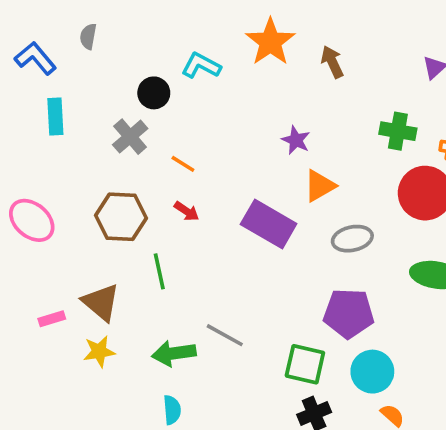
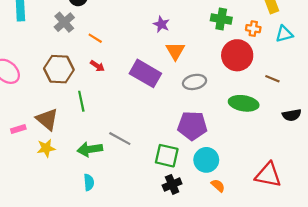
orange triangle: (320, 186) -> (175, 51), turned -30

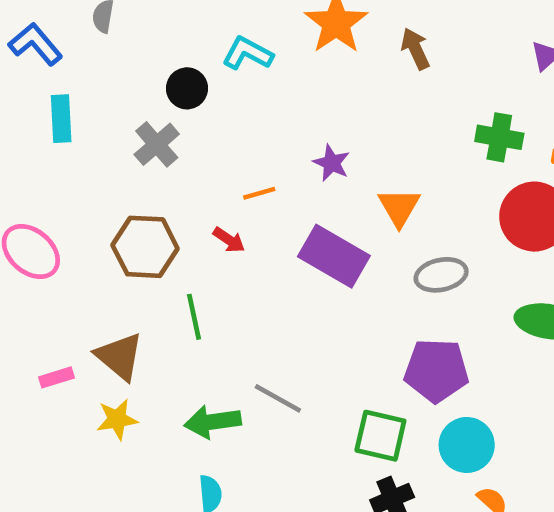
purple star: (161, 24) -> (331, 163), moved
orange line: (95, 38) -> (259, 193), moved, turned -48

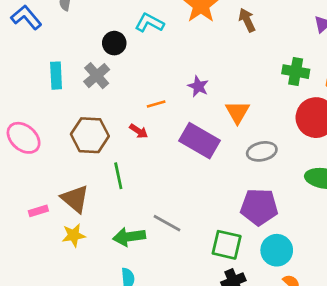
cyan rectangle: (61, 119) -> (56, 76), moved

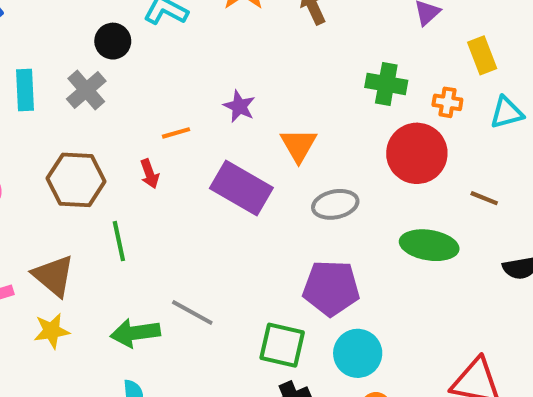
red arrow: (139, 131) -> (150, 174), turned 36

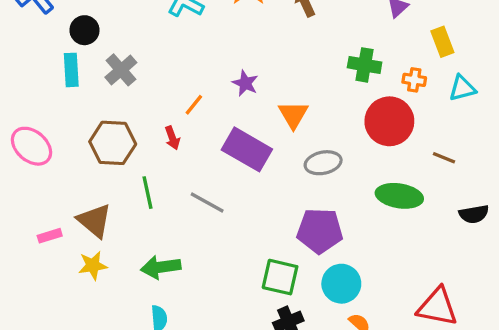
black circle: (113, 41) -> (85, 30), moved
orange line: (176, 133) -> (194, 105), turned -35
gray line: (192, 313) -> (207, 202), moved

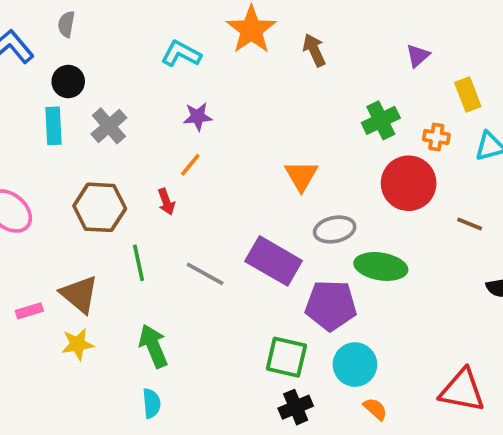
green cross: (365, 65) -> (381, 120), turned -36
purple star: (245, 83) -> (198, 117), moved, turned -30
purple rectangle: (247, 149) -> (274, 261), moved
green ellipse: (399, 196) -> (381, 266), moved
green arrow: (161, 267) -> (153, 346), turned 75

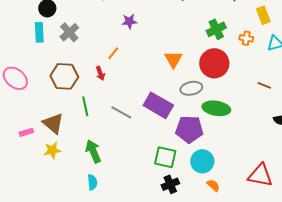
purple star: (198, 117) -> (129, 21), moved
red circle: (409, 183) -> (214, 63), moved

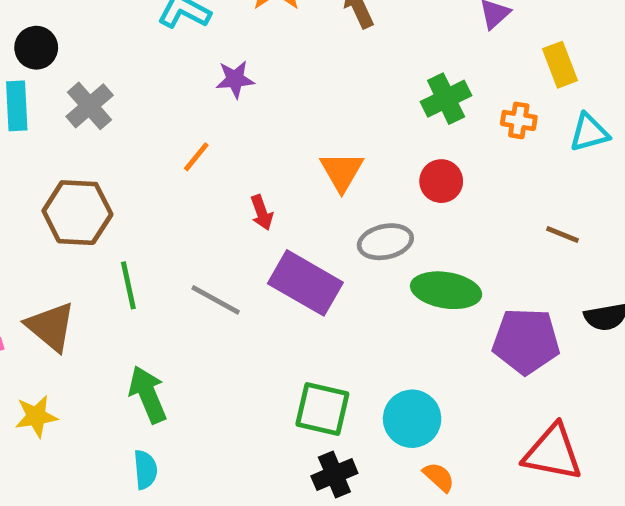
red circle: (214, 63) -> (441, 181), size x0.6
red arrow: (100, 73) -> (262, 213), moved
purple pentagon: (189, 129) -> (526, 341), moved
yellow star: (52, 150) -> (36, 416), moved

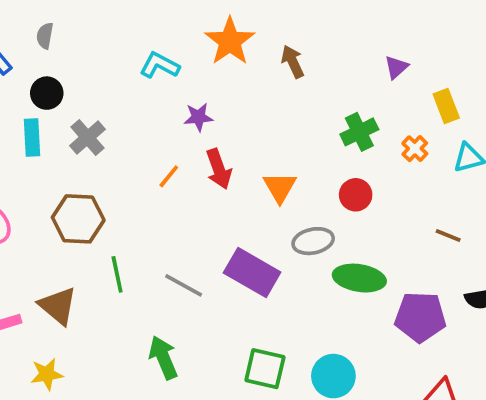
orange cross: (519, 120) -> (415, 149), turned 35
red arrow: (262, 213) -> (219, 169), moved, size x1.5
green arrow: (148, 394) -> (163, 358), moved

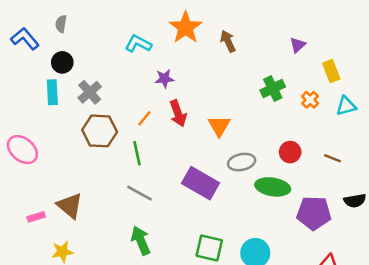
red circle: (356, 195) -> (290, 152), moved
brown hexagon: (78, 219) -> (100, 131), moved
green line: (117, 274) -> (137, 153), moved
gray line: (184, 285) -> (139, 193), moved

